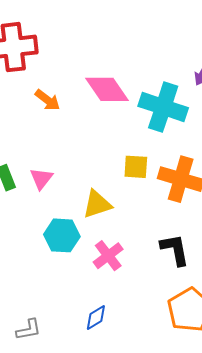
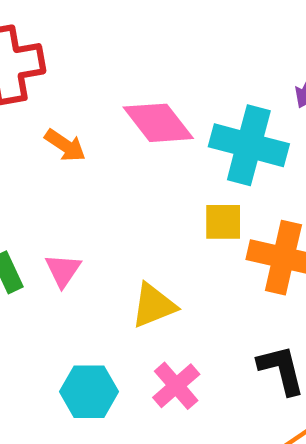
yellow square: (136, 167) -> (223, 222), moved
cyan hexagon: (62, 235) -> (89, 392), moved

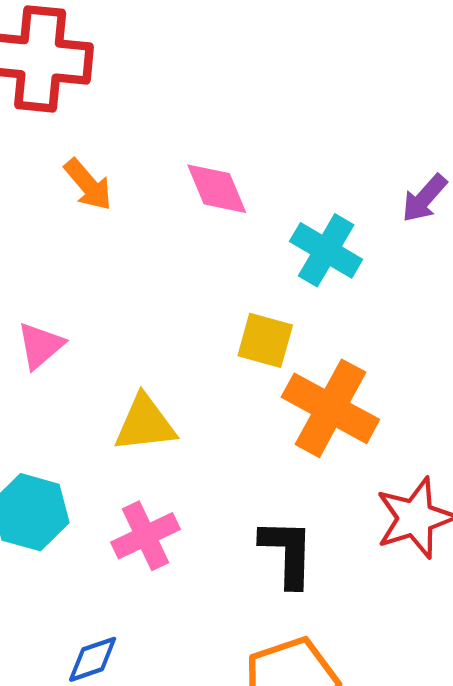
pink diamond: (158, 123) -> (217, 189), size x0.7
cyan cross: (249, 145) -> (326, 250), size x0.7

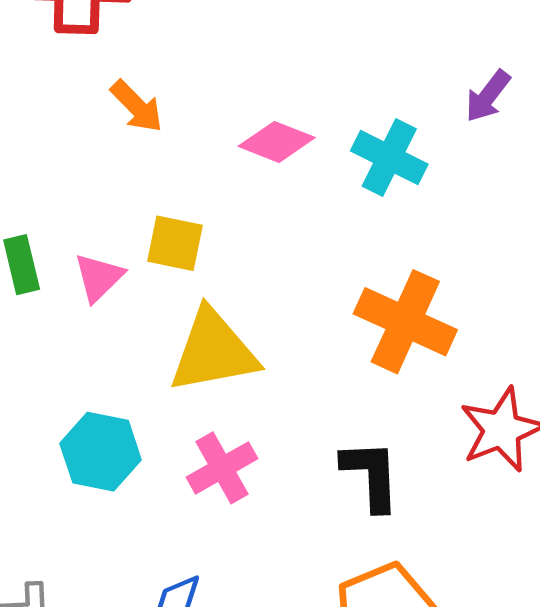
pink diamond: (217, 189) -> (277, 142), moved, turned -42
yellow square: (265, 340) -> (175, 243), moved
yellow triangle: (145, 424) -> (213, 351), size x1.4

